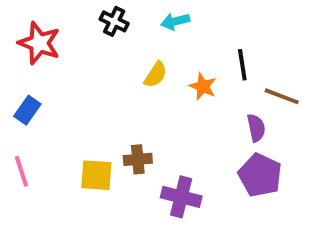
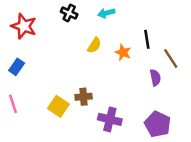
brown line: (282, 96) -> (171, 58), turned 36
yellow square: (96, 175) -> (58, 106), turned 30
purple pentagon: (260, 175) -> (158, 124), moved

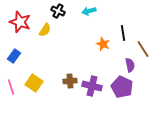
yellow semicircle: (94, 45) -> (45, 30), moved
yellow square: (58, 106) -> (34, 83), moved
purple cross: (110, 119) -> (92, 86), moved
purple pentagon: (158, 124) -> (122, 87), moved

